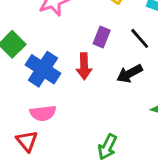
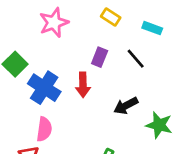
black arrow: (129, 74) -> (126, 106), moved
pink semicircle: (43, 113) -> (44, 129), turned -75

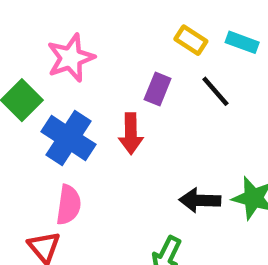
yellow rectangle: (111, 17) -> (191, 40), moved
pink star: (54, 23) -> (71, 58), moved
black arrow: (126, 106) -> (200, 200), moved, turned 30

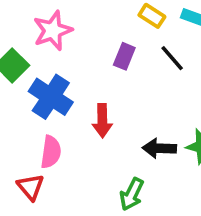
red arrow: (131, 134) -> (102, 121), moved

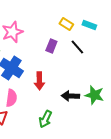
green arrow: (132, 194) -> (45, 119), moved

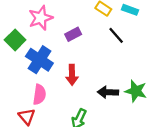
purple rectangle: (51, 46) -> (73, 34), moved, turned 40

